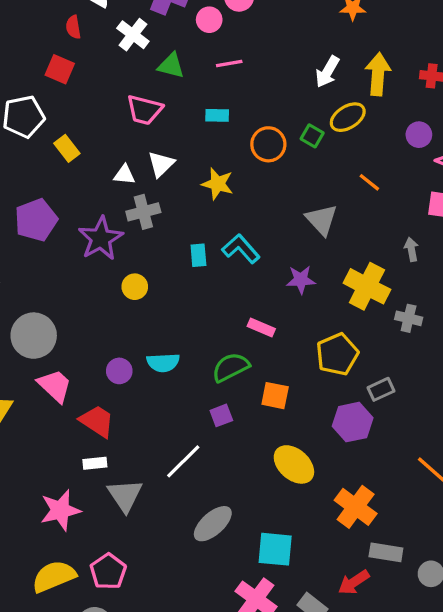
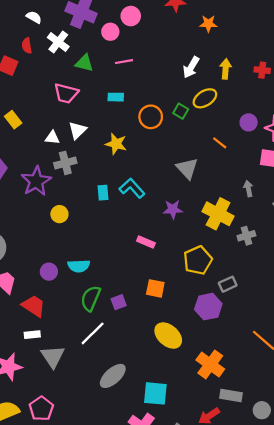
red semicircle: (73, 27) -> (27, 46), moved
yellow arrow: (378, 74) -> (226, 69), size x0.7
purple circle: (419, 135) -> (249, 122), moved
gray cross: (409, 318) -> (246, 236), turned -30
green semicircle: (231, 367) -> (91, 298), moved, turned -40

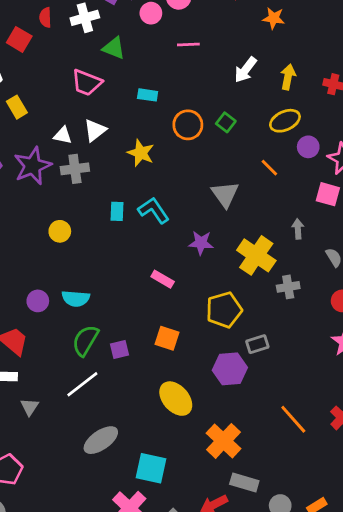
white cross: (58, 42) -> (85, 18), turned 30
pink line: (124, 62) -> (188, 45), moved
yellow ellipse: (205, 98) -> (285, 121), moved
purple star: (36, 181) -> (33, 166), moved
gray triangle: (53, 357) -> (29, 407), size x0.6

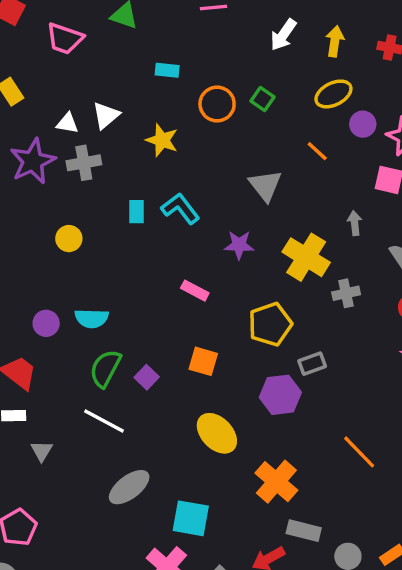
pink trapezoid: (87, 83) -> (65, 39), moved
purple square: (119, 349) -> (147, 377), turned -30
white line: (82, 384) -> (104, 421), turned 68

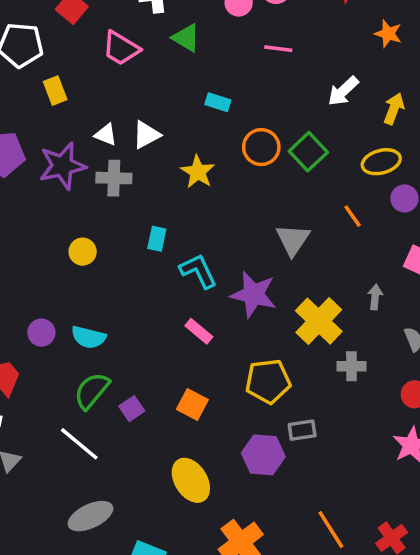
green square: (263, 99) -> (308, 152), size x1.5
cyan L-shape: (180, 208) -> (198, 271), moved
purple star: (239, 245) -> (253, 294), size x1.5

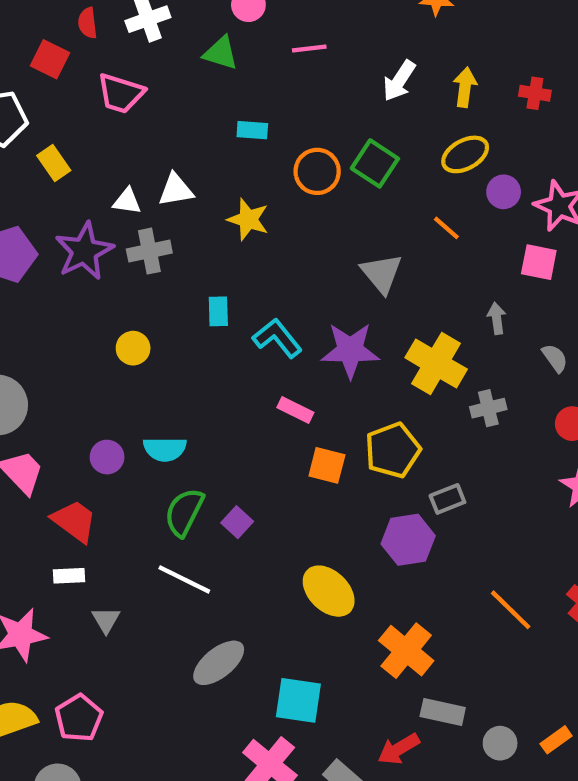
green triangle: (186, 38) -> (221, 53), moved
white triangle: (146, 135) -> (176, 190), turned 32
orange square: (192, 405) -> (327, 465), moved

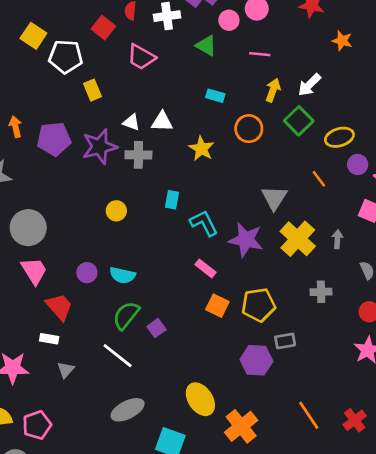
yellow arrow: (465, 87) -> (273, 90), moved
green square: (375, 163) -> (299, 121), moved
yellow cross: (436, 363) -> (298, 239), moved
yellow ellipse: (329, 591) -> (200, 399), moved

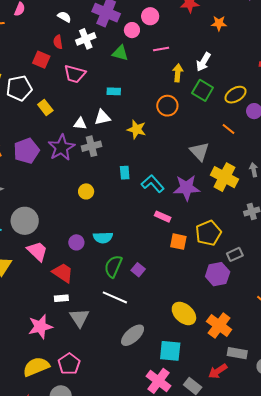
cyan rectangle: (215, 96) -> (114, 91), moved
gray triangle: (66, 370) -> (79, 318), size x1.5

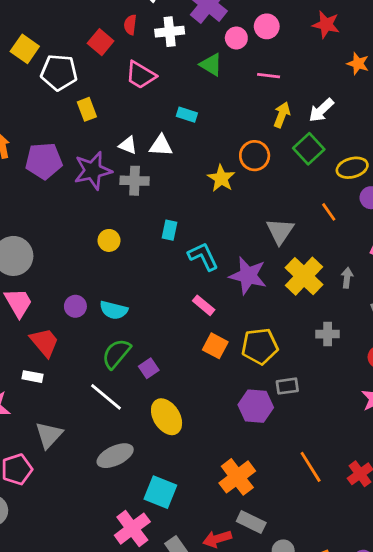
yellow star: (137, 129) -> (221, 178), moved
yellow ellipse: (184, 313) -> (167, 417), moved
gray triangle: (79, 318) -> (49, 435), moved

